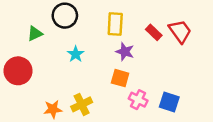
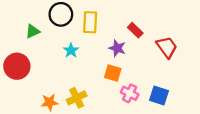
yellow rectangle: (115, 24) -> (90, 22), moved
red trapezoid: (180, 31) -> (167, 47), moved
red rectangle: (154, 32) -> (135, 30), moved

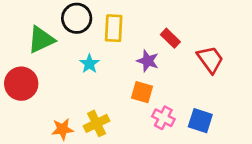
green triangle: (33, 31) -> (41, 40), size x1.5

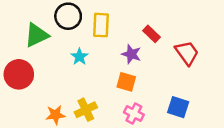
pink cross: (163, 118) -> (134, 114), moved

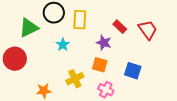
red trapezoid: (187, 53) -> (148, 30), moved
blue square: (178, 107) -> (133, 71), moved
yellow cross: (86, 110) -> (75, 79), moved

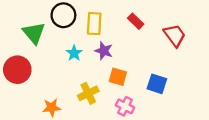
red rectangle: (120, 27) -> (136, 21), moved
green triangle: (29, 28) -> (34, 33), turned -45
purple star: (104, 43) -> (104, 51), moved

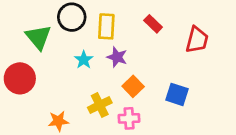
red trapezoid: (175, 35) -> (197, 40), turned 50
orange square: (118, 77) -> (133, 86), turned 30
pink cross: (125, 106) -> (129, 118), moved, turned -30

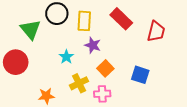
red rectangle: (153, 24) -> (121, 19), size x1.5
cyan star: (84, 60) -> (66, 57), moved

